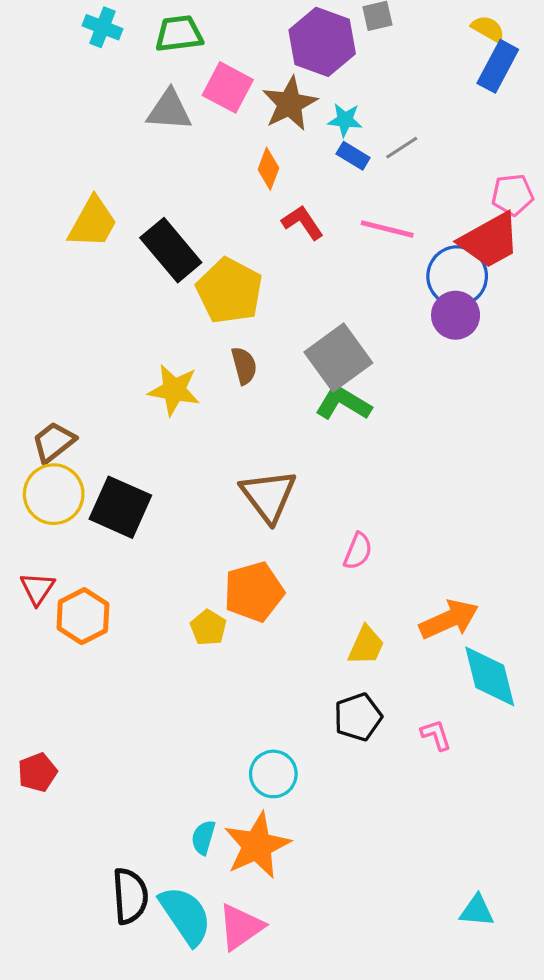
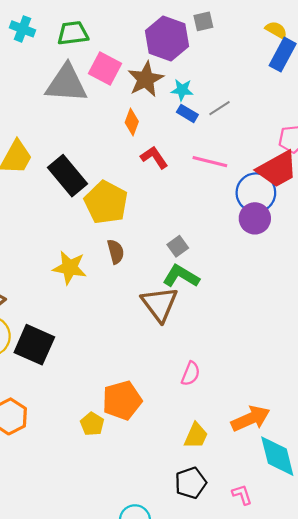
gray triangle: (169, 110) -> (66, 84), size x1.4
gray square: (338, 357) -> (178, 246), size x0.5
brown triangle: (268, 496) -> (160, 304), moved

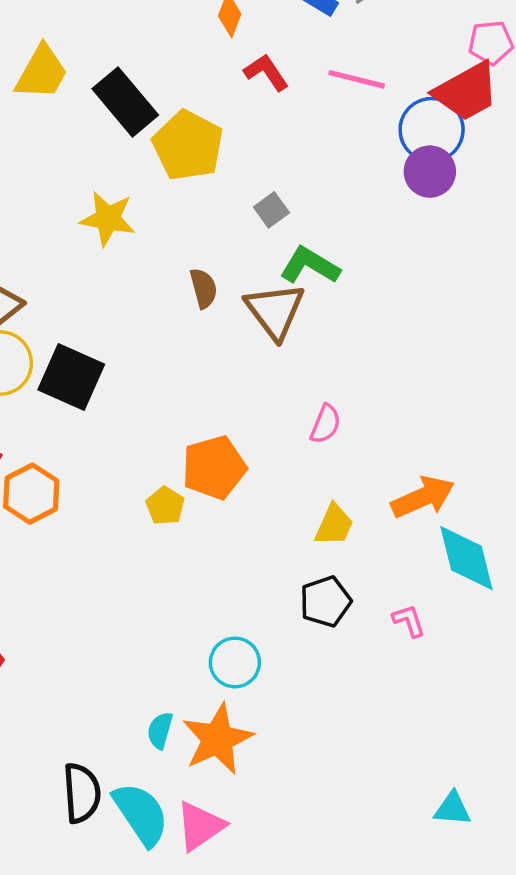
gray square: (178, 246) -> (271, 210), moved
brown semicircle: (116, 252) -> (204, 288), moved
yellow star: (70, 268) -> (108, 219), moved

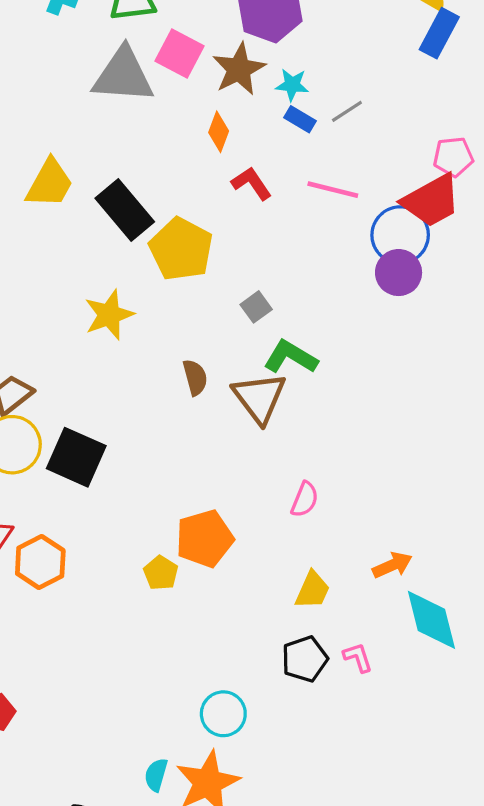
yellow star: (108, 219) -> (109, 315), turned -30
orange arrow: (423, 497) -> (392, 565), size x0.7
pink L-shape: (409, 621) -> (358, 657), moved

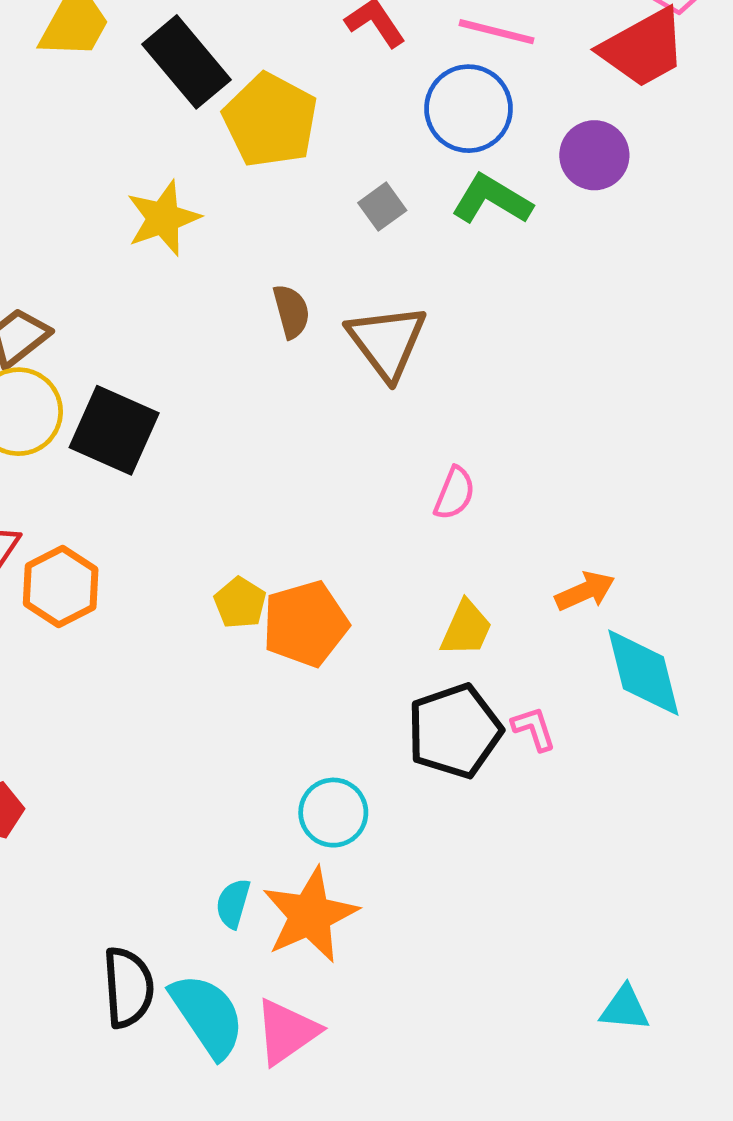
blue circle: (400, 235) -> (469, 109), moved
green L-shape: (291, 357) -> (492, 200), moved
orange pentagon: (205, 539) -> (305, 624), moved
black pentagon: (305, 659) -> (455, 731), size x1.4

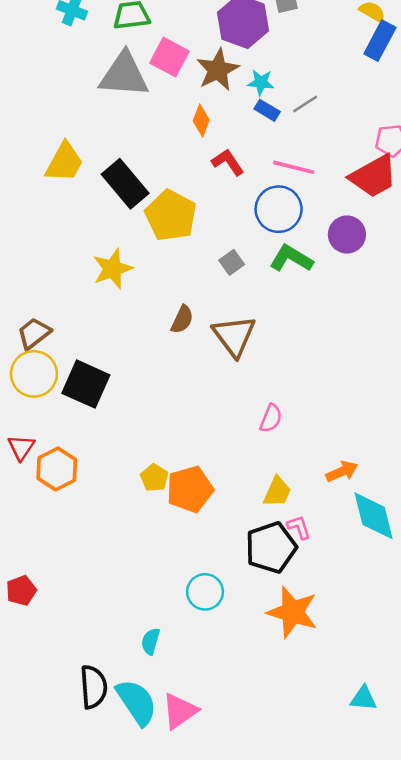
brown semicircle: (291, 311) -> (182, 319), turned 40
pink L-shape: (534, 729) -> (299, 527), moved
orange star: (310, 915) -> (292, 612), moved, turned -30

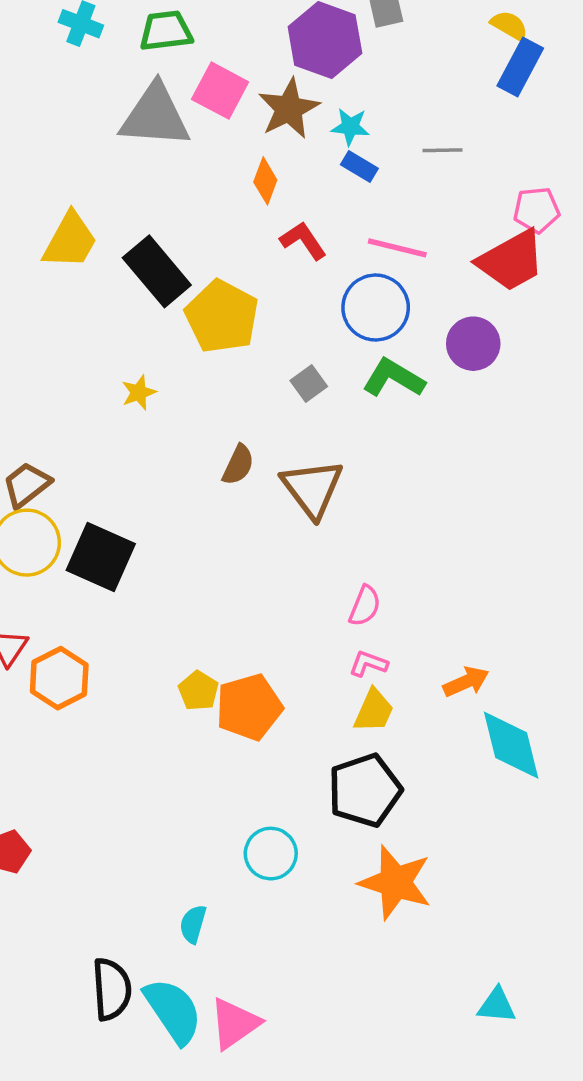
gray line: (305, 104) -> (442, 150), moved, turned 32
yellow star: (113, 269) -> (139, 392), size x0.6
pink L-shape: (299, 527) -> (368, 664), moved, turned -52

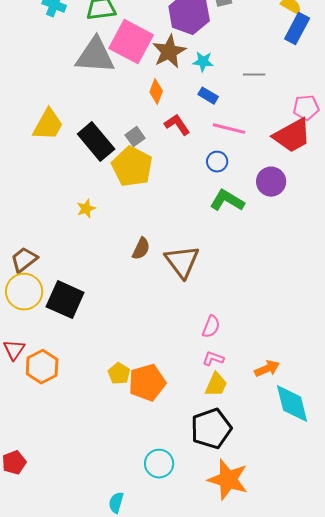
pink square: (220, 91) -> (131, 42), size x1.4
blue rectangle: (359, 166) -> (208, 96), moved
blue circle: (376, 308) -> (217, 162), size x0.6
gray square: (309, 383) -> (135, 137), moved

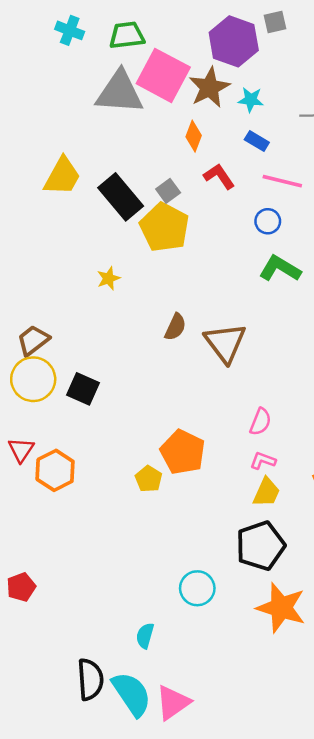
black square: (65, 300) -> (83, 389), size x0.7
orange pentagon: (147, 383) -> (183, 452), moved, turned -30

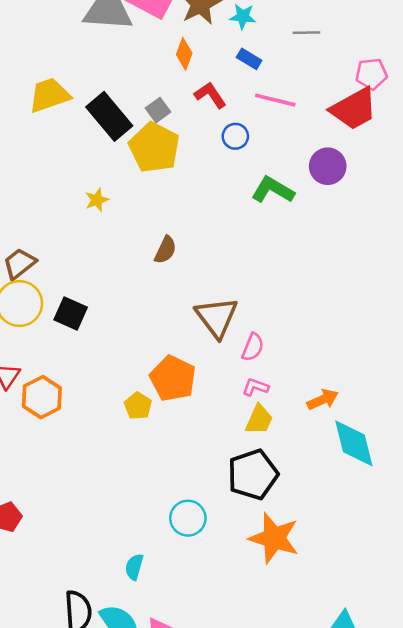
yellow trapezoid: (62, 176) -> (49, 95), turned -138
blue circle: (268, 221) -> (235, 136), moved
brown triangle: (225, 343) -> (217, 317), moved

